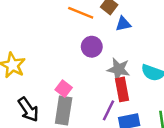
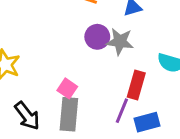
gray star: (119, 69) -> (120, 42), moved
red rectangle: (122, 89) -> (136, 85), turned 30

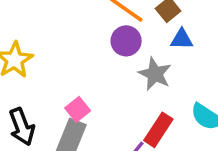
purple circle: (97, 37) -> (126, 41), moved

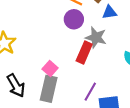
red rectangle: (158, 130) -> (84, 53), moved

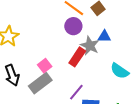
blue triangle: (110, 12) -> (104, 36), moved
gray rectangle: (49, 89) -> (40, 83), turned 30

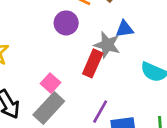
purple circle: (73, 26) -> (66, 23), moved

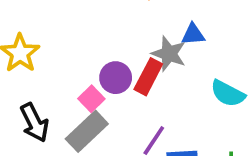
purple circle: (66, 23) -> (116, 78), moved

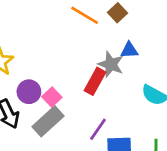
purple circle: (116, 78) -> (29, 92), moved

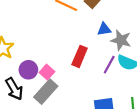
gray star: (111, 64) -> (121, 40), moved
purple line: (98, 129) -> (109, 65), moved

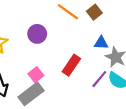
purple circle: (28, 70) -> (37, 34), moved

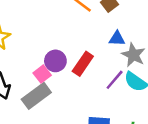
purple circle: (37, 34) -> (55, 61), moved

